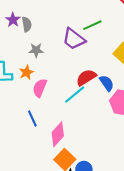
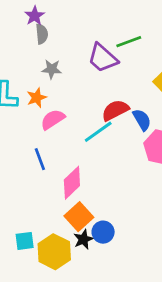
purple star: (13, 20) -> (35, 16), moved
pink semicircle: (40, 88) -> (53, 119), turned 30

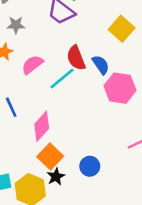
red semicircle: (115, 110) -> (76, 58), turned -80
pink semicircle: (53, 119) -> (32, 65), moved
blue circle: (103, 232) -> (90, 166), moved

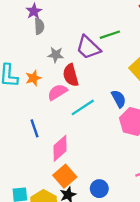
gray star: (16, 25) -> (56, 55), moved
red semicircle: (76, 58) -> (71, 75), moved

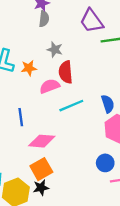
purple trapezoid: (88, 47) -> (92, 21), moved
pink diamond: (60, 148) -> (42, 141), turned 36
blue circle: (99, 189) -> (105, 163), moved

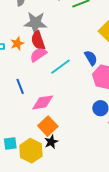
gray star: (55, 50) -> (35, 23), size x1.6
red semicircle: (66, 72) -> (38, 41), moved

